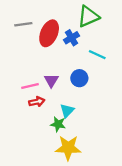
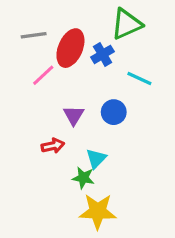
pink line: (30, 86) -> (43, 75), moved, turned -30

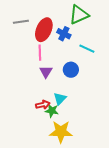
blue cross: (103, 54) -> (64, 34), turned -32
pink line: (43, 75) -> (40, 53), moved, turned -49
red arrow: (53, 146) -> (43, 105), moved

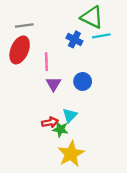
green triangle: (79, 15) -> (92, 17), turned 50
red ellipse: (44, 30) -> (20, 50), moved
cyan line: (87, 49) -> (101, 36), moved, turned -35
yellow star: (61, 132) -> (71, 154), turned -30

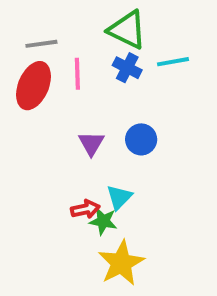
green triangle: (92, 17) -> (127, 30), moved
pink line: (46, 62) -> (77, 74), moved

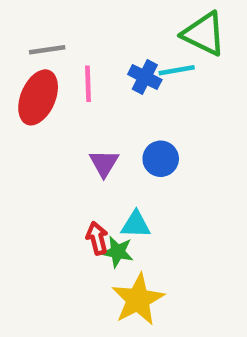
green triangle: (127, 30) -> (204, 34), moved
cyan line: (173, 62) -> (177, 70), moved
cyan triangle: (119, 197) -> (136, 225), turned 48
red arrow: (85, 209) -> (97, 238), turned -92

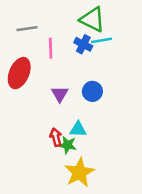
green triangle: (204, 34) -> (92, 19), moved
red ellipse: (38, 97) -> (19, 73), moved

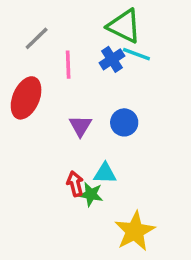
gray line: (27, 29) -> (37, 38), turned -36
cyan line: (102, 40) -> (136, 54), turned 30
blue cross: (83, 44) -> (112, 59), turned 30
yellow star: (79, 172) -> (135, 231), moved

